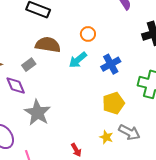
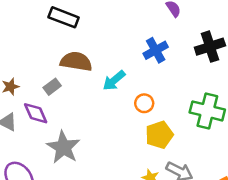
orange circle: (88, 34) -> (144, 103), moved
blue cross: (111, 64) -> (156, 50), moved

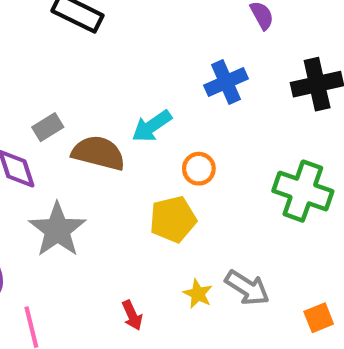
brown semicircle: (76, 62) -> (98, 153), moved
yellow pentagon: (159, 135) -> (173, 219), moved

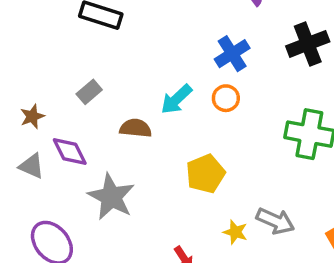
gray rectangle: (48, 127) -> (89, 92), moved
brown semicircle: (98, 153) -> (136, 128), size x0.7
orange circle: (199, 169) -> (226, 98), moved

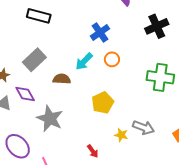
blue cross: (232, 54) -> (100, 32), moved
gray rectangle: (89, 92) -> (34, 60), size x1.6

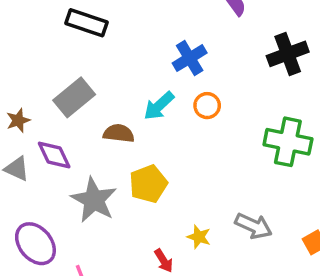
yellow pentagon: (103, 103) -> (148, 184), moved
yellow star: (121, 135) -> (199, 237), moved

